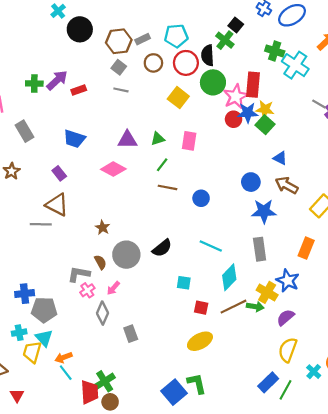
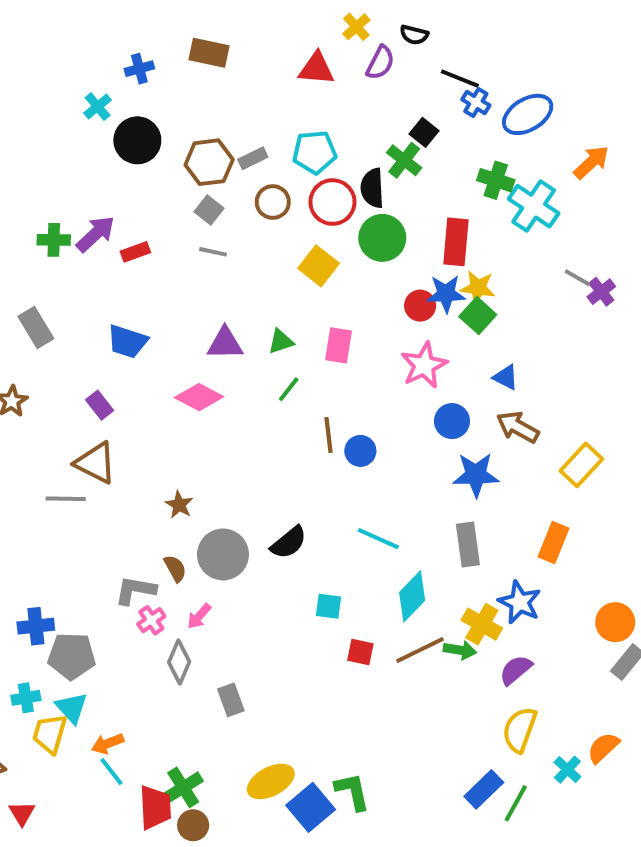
pink star: (236, 96) -> (424, 365), moved
brown line: (167, 187) -> (329, 435), moved, turned 72
yellow ellipse: (200, 341) -> (271, 781), moved

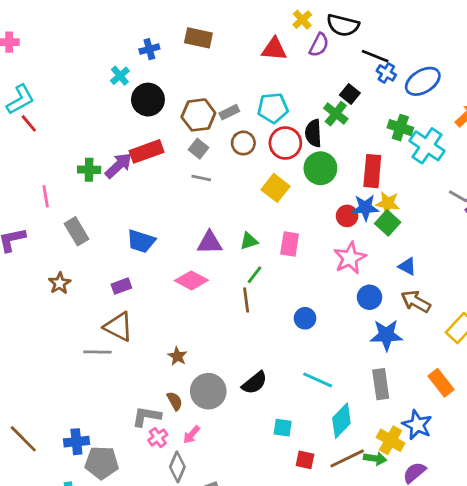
black semicircle: (414, 35) -> (343, 25), size x1.6
red rectangle: (135, 252) -> (147, 151), moved, size x1.6
purple rectangle: (100, 405) -> (121, 286), turned -72
brown line: (329, 435) -> (246, 300), moved
orange rectangle: (553, 543) -> (441, 383), turned -60

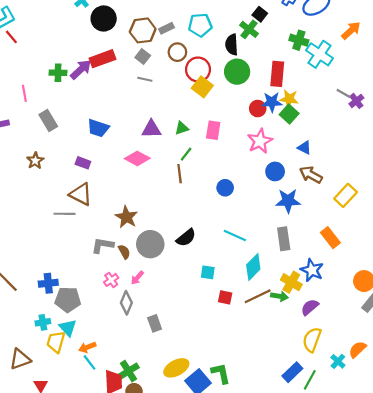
red circle: (285, 143) -> (198, 69), moved
purple rectangle: (121, 286) -> (83, 163), turned 40
brown star: (177, 356) -> (126, 217), size x1.5
gray L-shape: (147, 416) -> (103, 245), moved

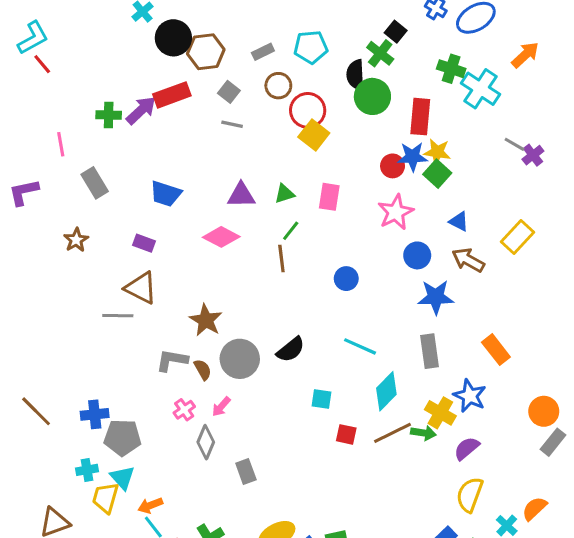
brown hexagon: (143, 30) -> (206, 52), moved
green circle: (237, 72) -> (372, 96), moved
yellow rectangle: (346, 195) -> (518, 237), moved

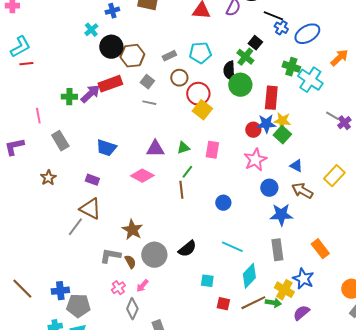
red line: (42, 64) -> (26, 64), turned -56
gray line: (118, 316) -> (75, 227), turned -54

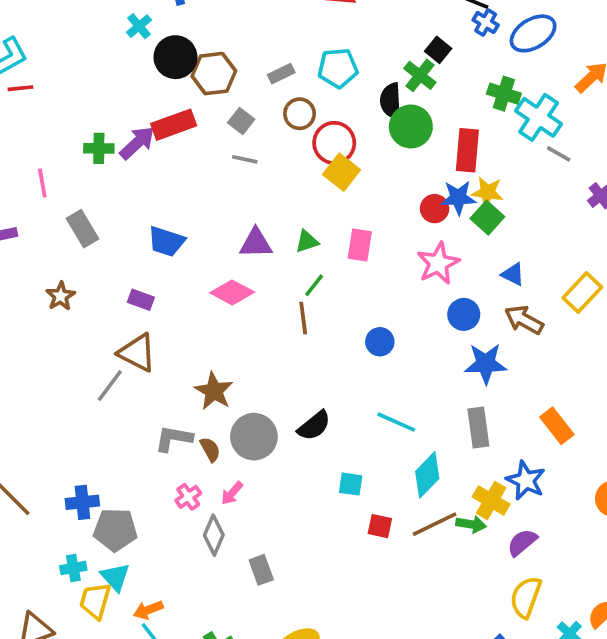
gray line: (332, 116) -> (559, 154), moved

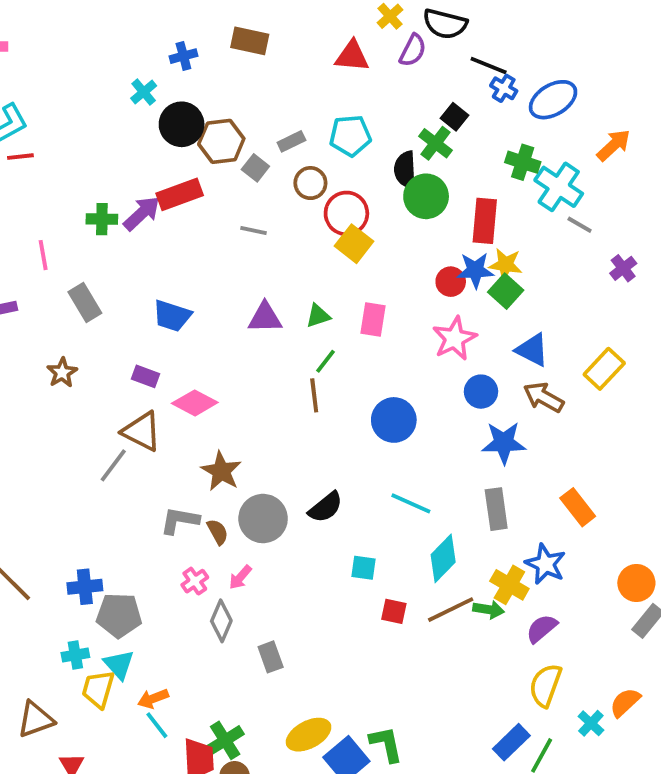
gray square: (241, 121) -> (255, 168), moved
blue triangle: (513, 274) -> (532, 350), size x1.4
pink diamond: (232, 292) -> (195, 403), moved
blue circle: (380, 342) -> (394, 420), size x1.5

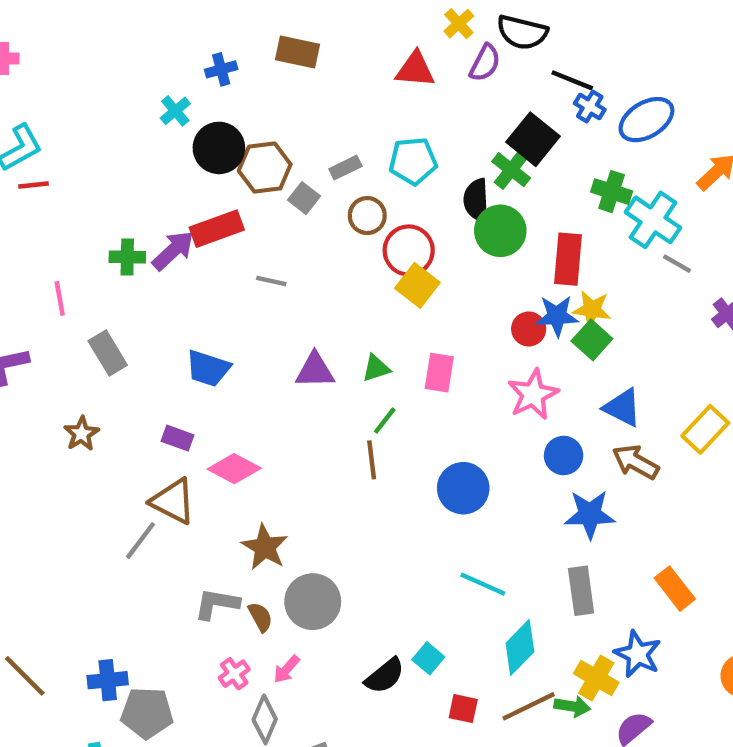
black square: (454, 117) -> (533, 139), size x1.6
gray line: (254, 230) -> (271, 281), moved
black semicircle: (326, 507) -> (385, 676), moved
cyan square: (363, 568) -> (428, 658), turned 32

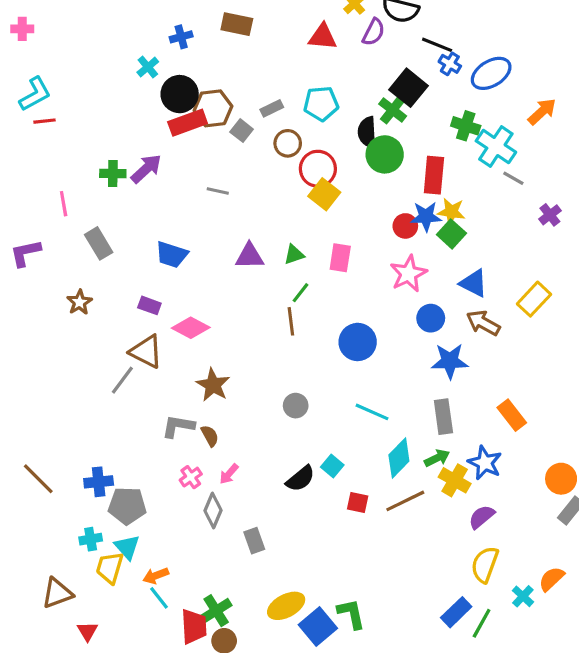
red rectangle: (217, 229) -> (188, 123), moved
gray circle: (313, 602) -> (296, 406), moved, size x0.6
green arrow: (572, 706) -> (437, 458), moved, turned -35

